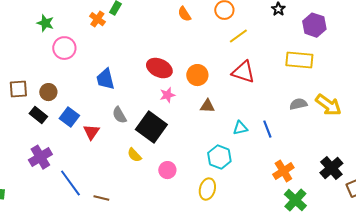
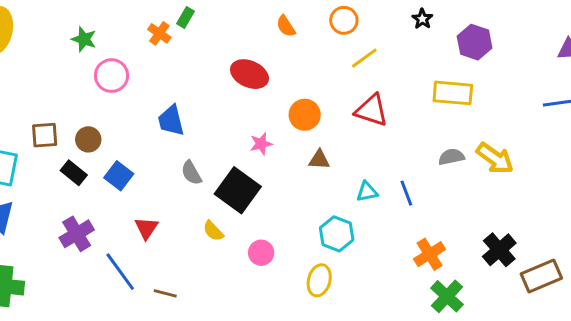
red ellipse: (159, 68) -> (249, 74), moved
red triangle: (91, 132) -> (146, 228), moved

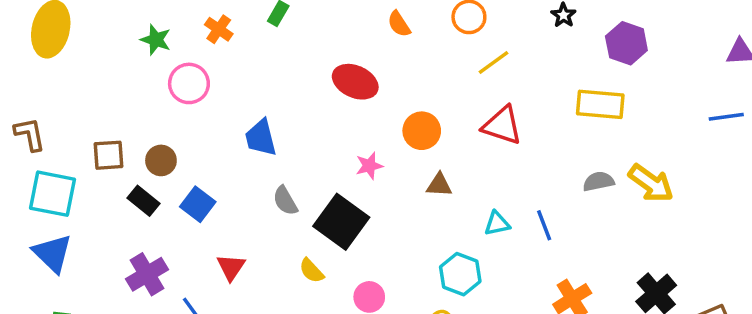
orange cross: (159, 33) -> (219, 29), moved

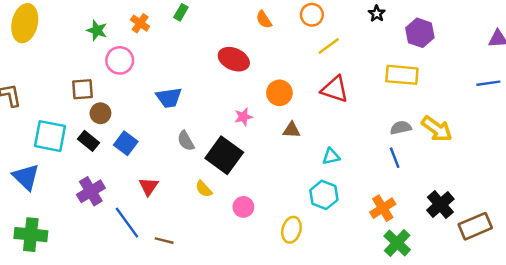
blue trapezoid: (261, 138) -> (169, 98), turned -84
brown square: (108, 155) -> (82, 89), moved
cyan square: (52, 194) -> (50, 136), moved
blue line: (544, 225) -> (395, 158), moved
cyan hexagon: (460, 274) -> (324, 195), moved

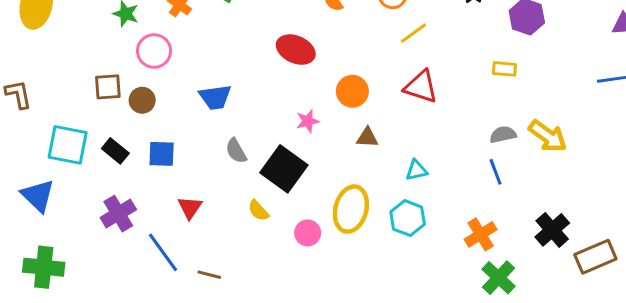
yellow rectangle: (402, 75) -> (504, 69), size x0.6
brown circle: (100, 113) -> (142, 100), moved
blue square: (126, 143) -> (162, 154), turned -35
yellow ellipse: (291, 230) -> (351, 209), moved, size x1.4

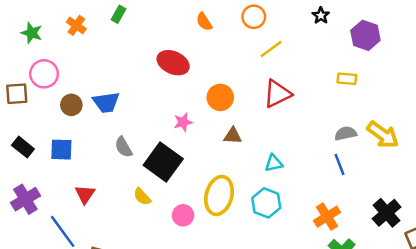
pink circle: (154, 51) -> (44, 74), moved
red triangle: (421, 87) -> (277, 94), turned -44
brown circle: (142, 100) -> (71, 105), moved

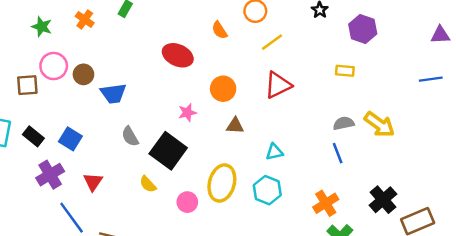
orange semicircle: (204, 22) -> (220, 30), moved
brown circle: (71, 105) -> (83, 74), moved
blue square: (61, 150) -> (70, 139), turned 30
purple cross: (25, 199) -> (50, 175), moved

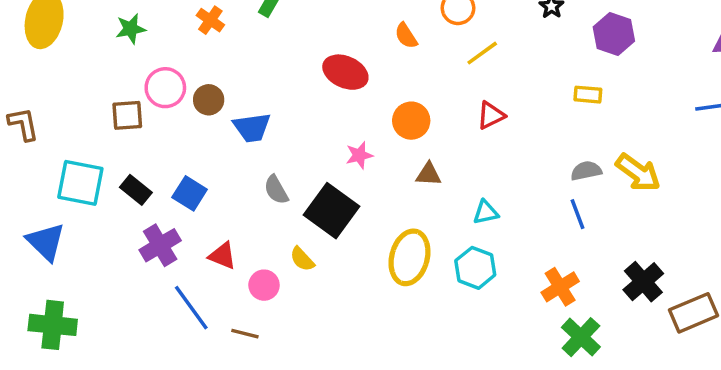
green star: (42, 27) -> (131, 29), moved, turned -30
red triangle: (278, 85) -> (491, 115), size x0.7
red triangle: (93, 182) -> (222, 256), turned -42
pink circle: (187, 202) -> (264, 285), moved

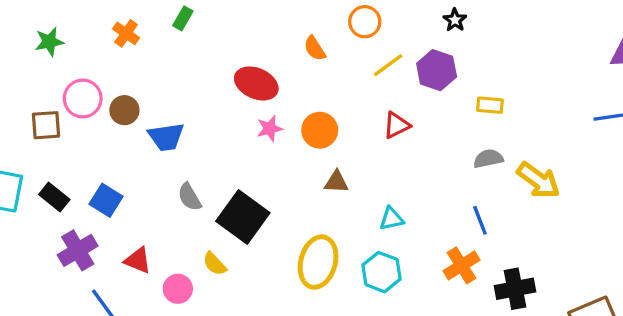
purple hexagon: (614, 34) -> (437, 70), moved
pink star: (359, 155) -> (270, 129), moved
gray semicircle: (586, 171) -> (488, 159), moved
black cross: (643, 282) -> (515, 289), moved, turned 30
orange cross: (560, 287) -> (462, 265), moved

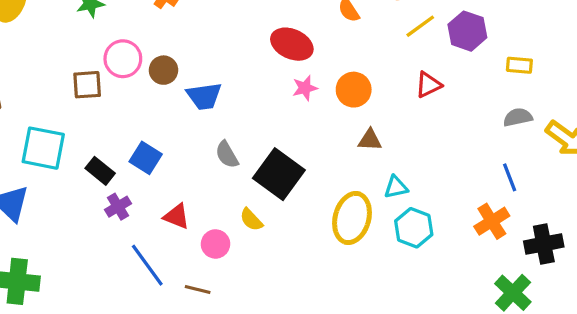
black rectangle: (54, 197) -> (100, 171), moved
cyan triangle: (391, 219) -> (396, 187), moved
purple cross: (78, 250) -> (118, 207), size x0.7

